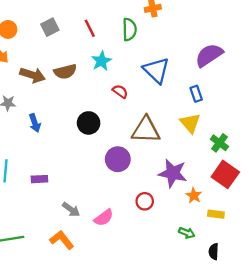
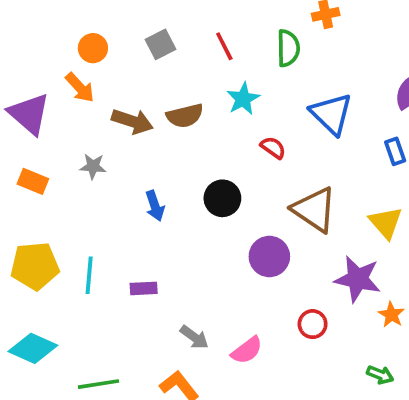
blue arrow: (35, 123) -> (155, 206), moved
yellow triangle: (190, 123) -> (386, 223), moved
brown triangle: (146, 130) -> (314, 210), turned 32

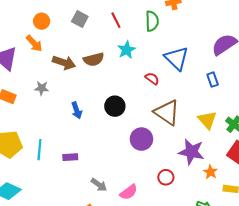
gray square: (161, 44) -> (80, 19), turned -35
red semicircle: (273, 148) -> (152, 79), moved

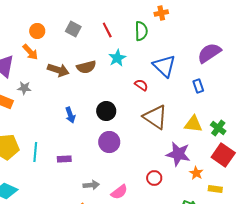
gray star: (42, 88) -> (24, 88), moved
yellow triangle: (207, 120) -> (193, 124), turned -42
purple circle: (141, 139) -> (109, 142), moved
gray arrow: (99, 185) -> (91, 185), turned -42

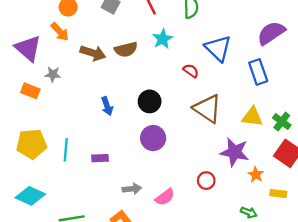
blue rectangle: (198, 86) -> (258, 72), size x1.5

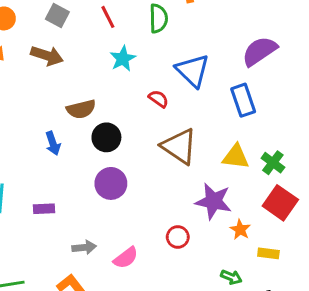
brown semicircle: (126, 49) -> (81, 109), moved
brown arrow: (93, 53) -> (47, 56), moved

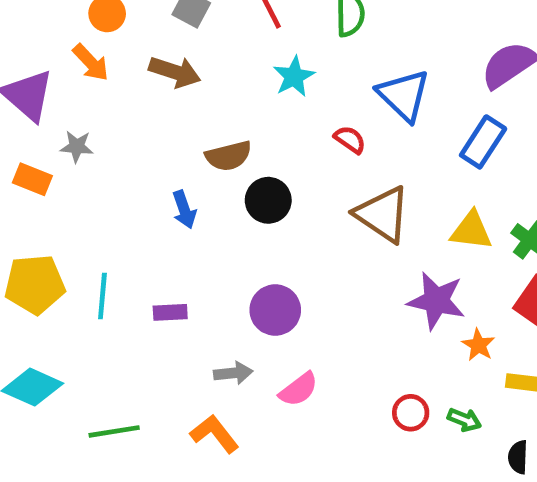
blue rectangle: (243, 100) -> (483, 142), turned 52
purple circle: (111, 183) -> (275, 310), moved
red circle: (178, 237) -> (411, 413), moved

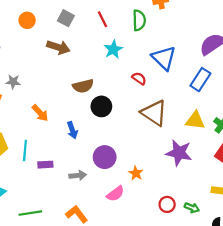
orange arrow: (91, 63) -> (40, 113), moved
blue arrow: (184, 210) -> (72, 130), moved
purple rectangle: (170, 312) -> (45, 165), moved
orange star: (478, 345) -> (136, 173), moved
gray arrow: (233, 373) -> (78, 175), moved

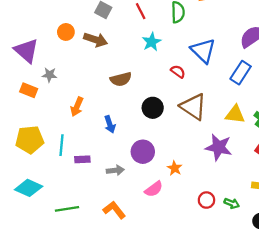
orange circle: (27, 20) -> (66, 32), moved
black circle: (101, 106) -> (153, 108), moved
orange arrow: (40, 113) -> (77, 107), turned 66

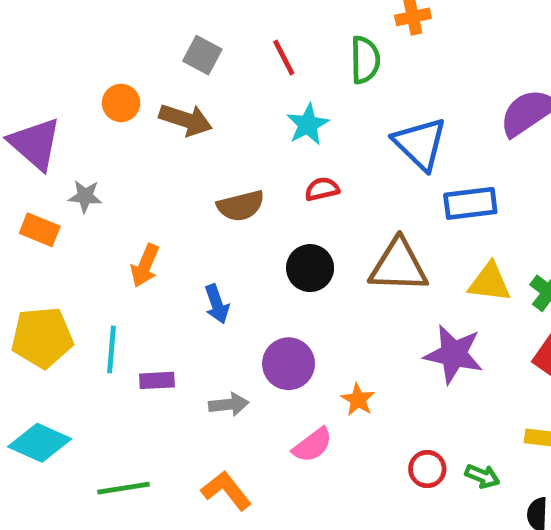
red semicircle: (178, 72) -> (322, 189), moved, turned -48
blue rectangle: (241, 73) -> (470, 203), moved, turned 50
brown triangle: (193, 107) -> (399, 266), turned -32

